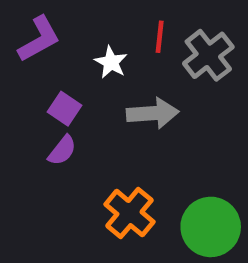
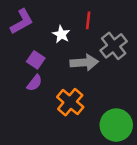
gray cross: (208, 55) -> (114, 46), moved
orange cross: (129, 213) -> (70, 102), moved

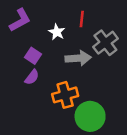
orange cross: (70, 102) -> (65, 95), turned 35
green circle: (116, 125) -> (90, 116), moved

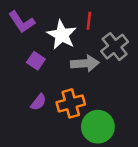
purple L-shape: (20, 20) -> (22, 22), turned 85
white star: (57, 32) -> (62, 35), size x1.6
purple semicircle: (32, 77) -> (38, 102), moved

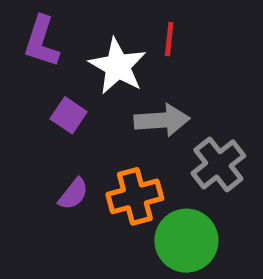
purple L-shape: (22, 22) -> (41, 42), turned 52
gray cross: (115, 47) -> (218, 164), moved

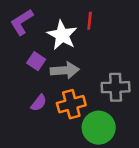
purple L-shape: (41, 42) -> (22, 22), turned 40
gray arrow: (162, 120) -> (65, 70), moved
gray cross: (218, 164) -> (116, 87), turned 36

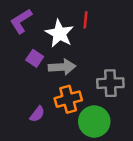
purple semicircle: (39, 103) -> (37, 114), moved

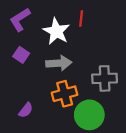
purple square: (35, 58) -> (21, 55), moved
purple semicircle: (37, 114) -> (26, 110), moved

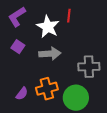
orange cross: (65, 94) -> (47, 89), moved

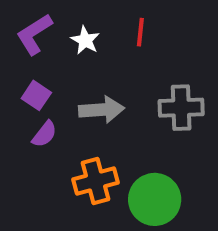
white star: (48, 27) -> (85, 40), moved, size x0.6
gray cross: (89, 67) -> (181, 108), moved
purple semicircle: (22, 94) -> (44, 134), moved

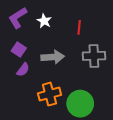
red line: (140, 32) -> (79, 27), moved

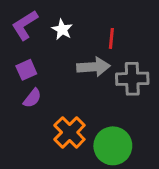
purple square: (19, 50) -> (26, 70), turned 32
gray arrow: (53, 57) -> (93, 67), moved
orange cross: (49, 94) -> (70, 132), turned -30

